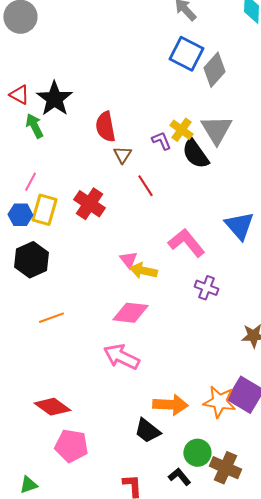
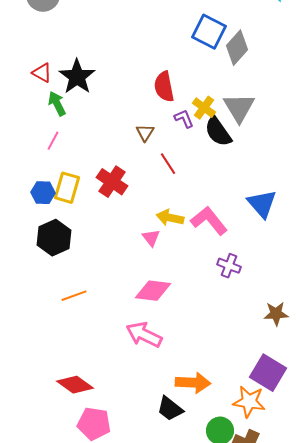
red semicircle: (105, 127) -> (164, 87), moved
pink line: (30, 182) -> (53, 141), moved
yellow arrow: (143, 271) -> (170, 218), moved
orange star: (219, 402) -> (249, 402), moved

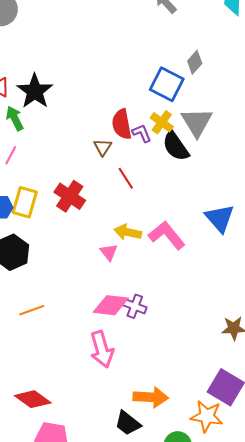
blue square: (209, 32) -> (167, 84), moved
gray diamond: (237, 48) -> (195, 62), size x0.7
red semicircle: (164, 87) -> (122, 124), moved
purple cross: (229, 266) -> (135, 306), moved
pink arrow: (144, 335) -> (102, 349), turned -132

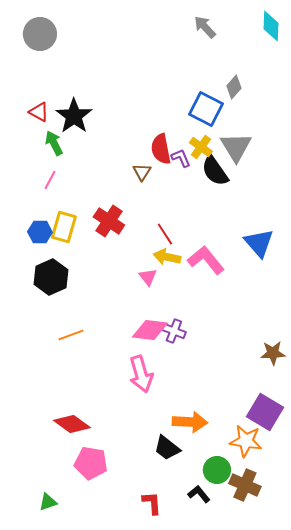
red line: (126, 178) -> (165, 234), moved

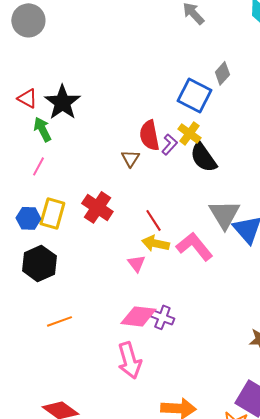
gray triangle: (236, 147) -> (224, 214), moved
purple L-shape: (181, 158) -> (169, 144), turned 65

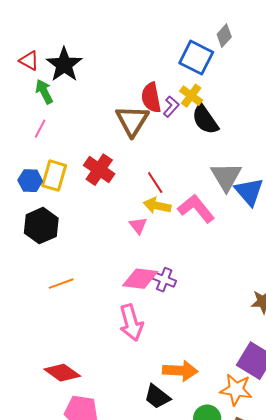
brown triangle: (130, 158) -> (132, 121), size x1.8

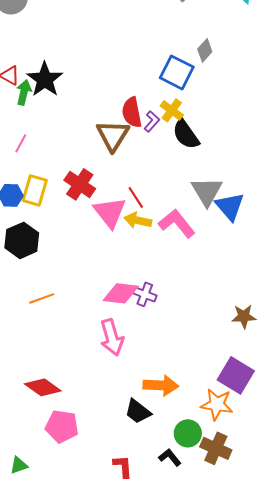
green arrow: (44, 92) -> (24, 92), moved, turned 40
pink triangle: (138, 226) -> (110, 212), moved, size x1.8

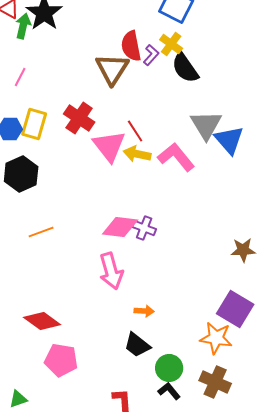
orange arrow: (161, 385) -> (144, 311), moved, size x0.6
green circle: (188, 433) -> (169, 368), moved

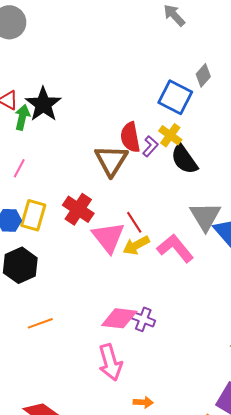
yellow arrow: (137, 154) -> (136, 245), turned -40

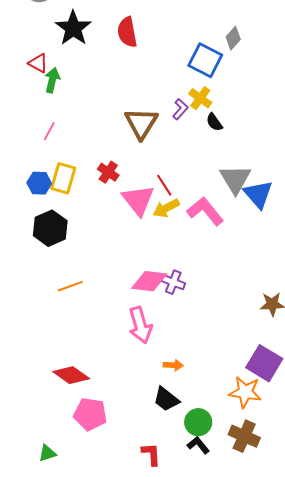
black star: (43, 104) -> (73, 28), moved
red semicircle: (130, 137) -> (127, 32), moved
black semicircle: (184, 159) -> (214, 122), size x0.6
red cross: (78, 209) -> (108, 172), size x0.7

